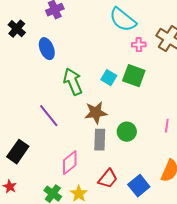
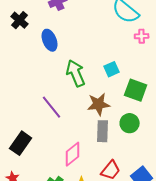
green square: (134, 76) -> (136, 90), moved
cyan square: (109, 78) -> (112, 69), turned 35

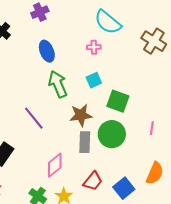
pink cross: (142, 36) -> (94, 47), moved
blue ellipse: (50, 40) -> (47, 51), moved
green circle: (130, 123) -> (112, 134), size x1.4

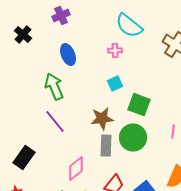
green arrow: (58, 84) -> (54, 87), moved

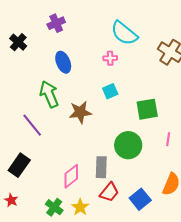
green square: (139, 105) -> (147, 109), moved, turned -30
brown star: (102, 119) -> (80, 112), moved
purple line: (55, 122) -> (32, 125), moved
gray rectangle: (106, 146) -> (101, 167), moved

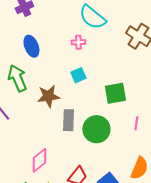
gray rectangle: (101, 167) -> (68, 120), moved

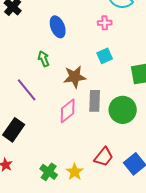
green arrow: (17, 78) -> (44, 59), size x0.6
pink diamond: (39, 160) -> (68, 111), moved

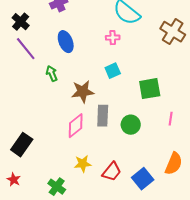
purple line: (27, 90) -> (26, 49), moved
green circle: (123, 110) -> (131, 125), size x0.7
yellow star: (75, 172) -> (83, 164), moved, turned 30

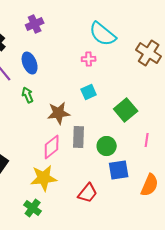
blue ellipse: (66, 42) -> (30, 63), moved
green square: (150, 89) -> (126, 110), turned -30
yellow star: (83, 164) -> (44, 178), moved, size x1.5
blue square: (143, 179) -> (119, 170), moved, turned 30

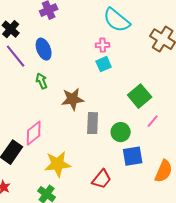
cyan square: (89, 92) -> (104, 64), moved
pink line: (147, 140) -> (153, 121), moved, turned 32
pink diamond: (52, 147) -> (34, 133), moved

